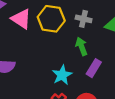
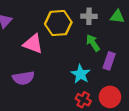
pink triangle: (21, 19) -> (33, 44), moved

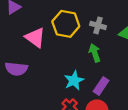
purple rectangle: (109, 61) -> (101, 86), moved

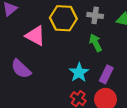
purple semicircle: (16, 69) -> (21, 69), turned 45

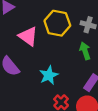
cyan star: (79, 72) -> (49, 75), moved

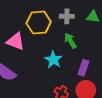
cyan star: (49, 75) -> (53, 60), moved

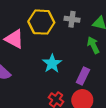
green arrow: (70, 41) -> (93, 45), moved

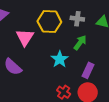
pink triangle: (14, 39) -> (25, 37), turned 36
green arrow: (93, 45) -> (80, 43), moved, turned 63

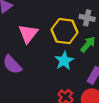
yellow hexagon: (49, 22) -> (65, 31), moved

